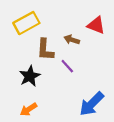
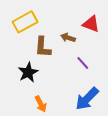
purple line: (67, 66) -> (83, 63), moved
orange arrow: (29, 109) -> (41, 104), moved, turned -84

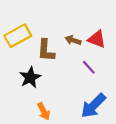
yellow rectangle: (25, 22) -> (18, 36), moved
red triangle: (91, 24) -> (97, 39), moved

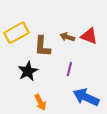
purple line: (89, 67) -> (69, 69), moved, turned 56
blue arrow: (93, 106) -> (86, 97), turned 70

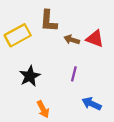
brown L-shape: (42, 46) -> (49, 21), moved
blue arrow: (86, 97) -> (92, 104), size x0.7

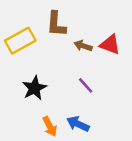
purple line: (74, 74) -> (86, 85), turned -56
blue arrow: (92, 104) -> (78, 124), moved

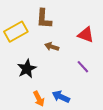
brown arrow: (83, 46) -> (52, 47), moved
purple line: (86, 85) -> (83, 67), moved

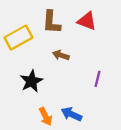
red triangle: (86, 35) -> (87, 21), moved
purple line: (83, 67) -> (97, 79), turned 56

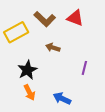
brown L-shape: (51, 22) -> (45, 19), turned -50
orange arrow: (46, 117) -> (29, 92), moved

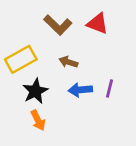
yellow rectangle: (16, 32) -> (21, 59), moved
blue arrow: (62, 98) -> (80, 90), moved, turned -30

